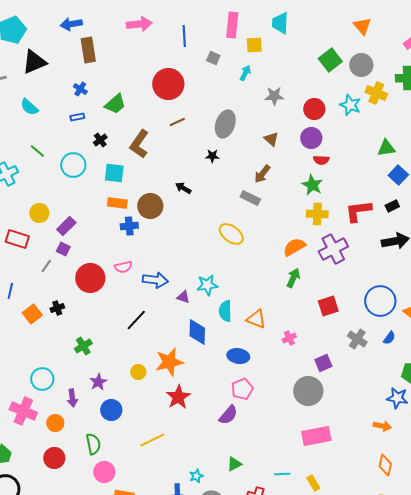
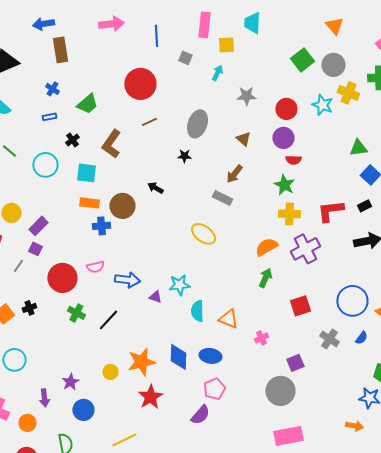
blue diamond: (197, 332) -> (178, 357), moved
green cross: (83, 346) -> (76, 313), moved, turned -30
cyan circle: (42, 379) -> (14, 360), moved

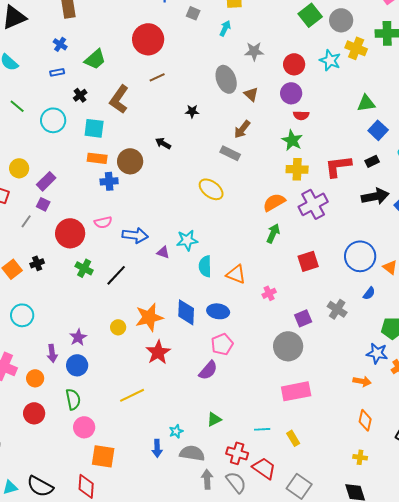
gray ellipse: (197, 124) -> (226, 79), moved, turned -40
gray cross: (329, 339) -> (337, 309), moved
blue circle: (83, 410) -> (77, 365), moved

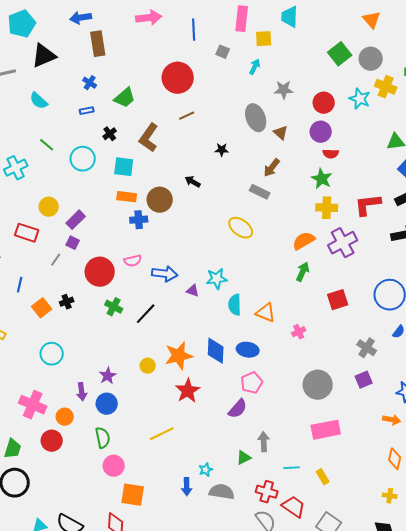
purple square: (303, 318) -> (364, 380), moved
red circle: (34, 413) -> (52, 441), moved
gray arrow: (207, 479) -> (264, 442), moved

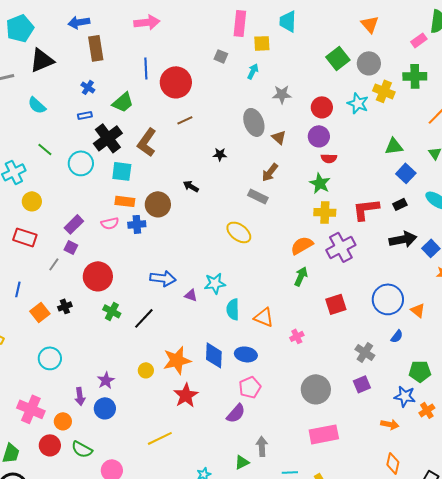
blue line: (194, 30) -> (146, 68), moved
black cross: (110, 134) -> (108, 138), size x2.0
yellow circle: (49, 207) -> (32, 201), moved
pink semicircle: (133, 261) -> (110, 223), moved
green semicircle: (103, 438) -> (82, 449), moved, turned 130

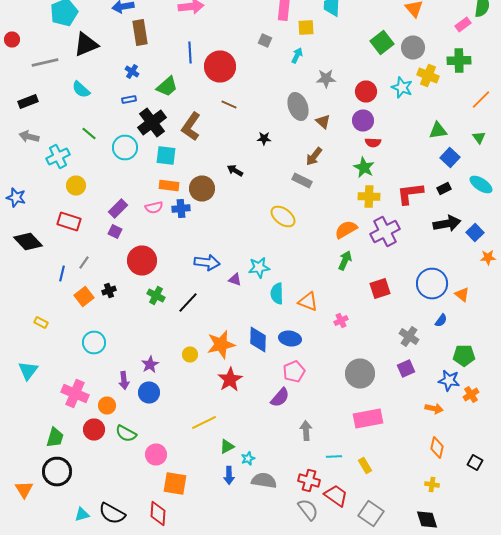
brown line: (185, 120) -> (229, 104), turned 49
gray line: (54, 264) -> (84, 262), moved
green triangle: (242, 462) -> (227, 446), moved

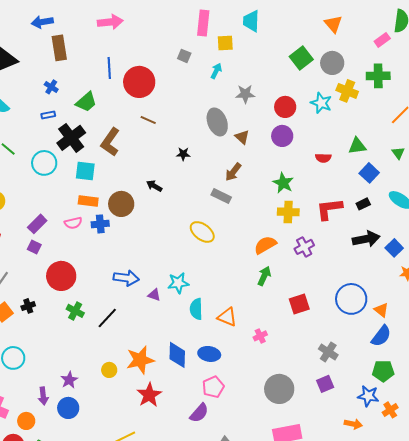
red semicircle: (373, 142) -> (323, 158), moved
purple cross: (385, 232) -> (304, 247), size x0.7
blue semicircle: (441, 320) -> (381, 336), moved, size x1.6

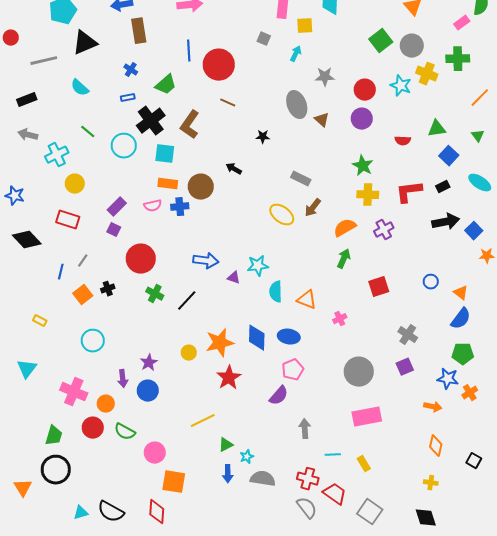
brown arrow: (233, 172) -> (313, 208), moved
blue circle: (351, 299) -> (431, 282), size x0.5

